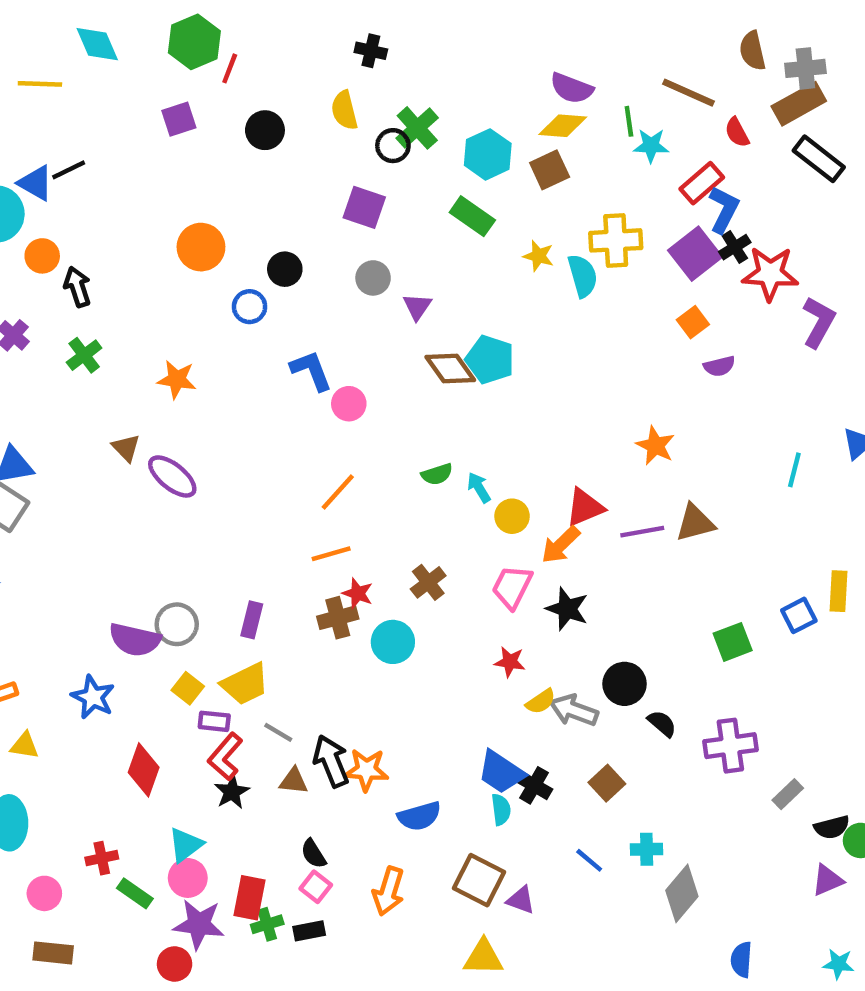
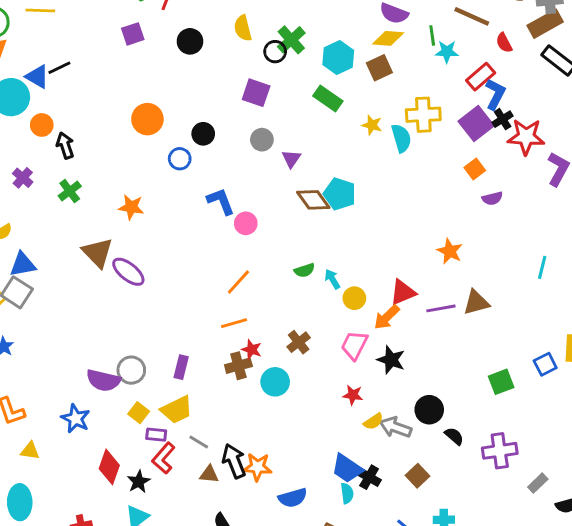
brown triangle: (126, 448) -> (98, 253), size x1.6
black star: (232, 792) -> (139, 482), moved

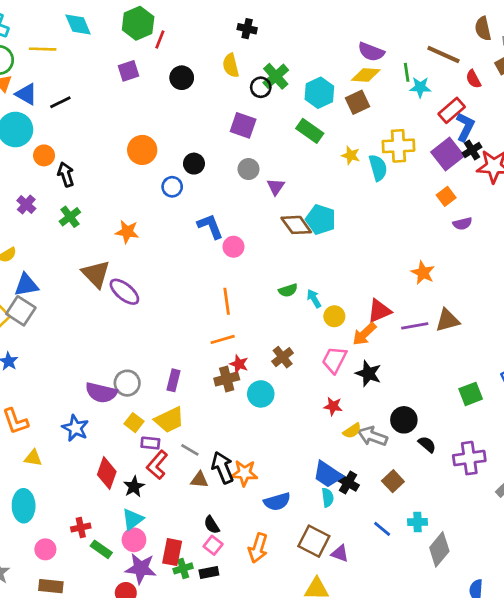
blue triangle: (37, 77) -> (26, 94), moved
orange line: (238, 282) -> (227, 301), turned -50

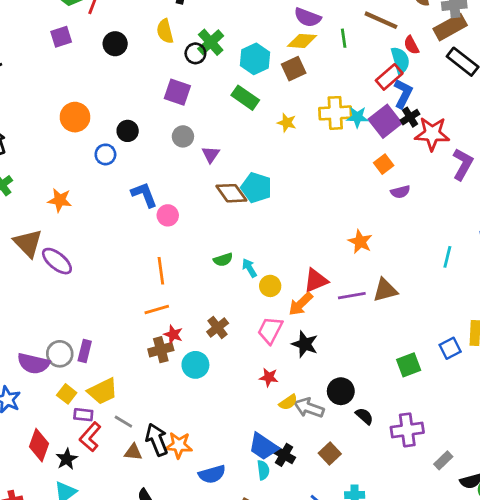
cyan star: (420, 87) -> (357, 117), moved
cyan semicircle: (378, 168) -> (400, 60), moved
purple rectangle: (174, 380) -> (85, 351), moved

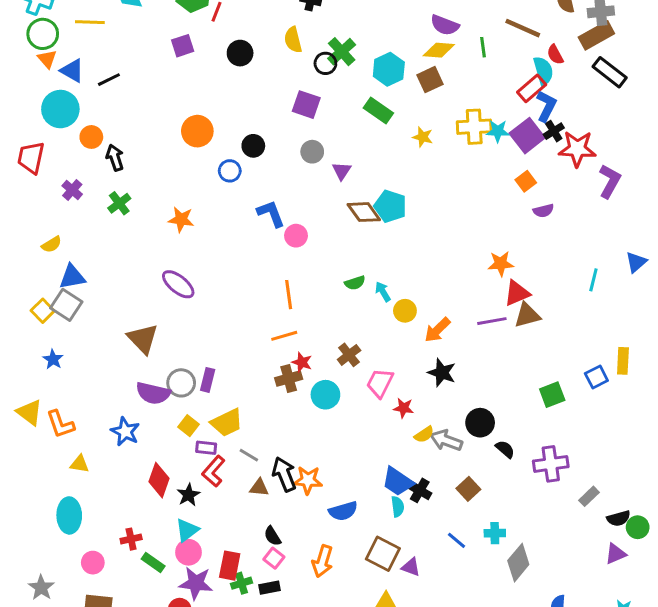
orange star: (360, 242) -> (501, 264), turned -30
brown triangle: (28, 243) -> (143, 339), moved
red triangle: (316, 280) -> (517, 293), moved
pink trapezoid: (270, 330) -> (380, 383), moved

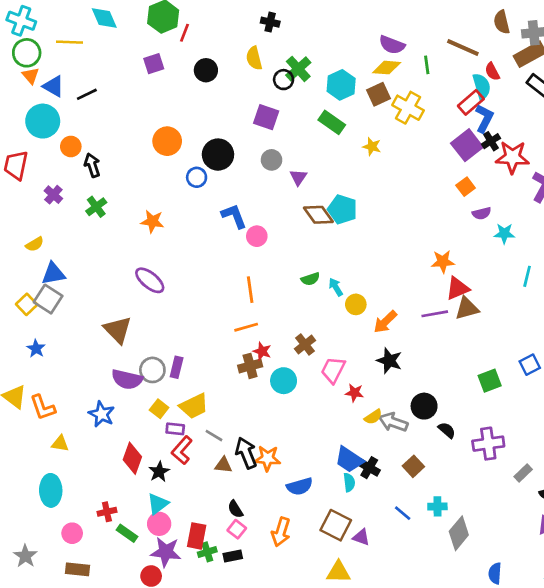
yellow cross: (474, 127) -> (408, 108), moved, turned 32
cyan star: (498, 131) -> (504, 233), moved
black circle: (253, 146) -> (218, 155), size x1.5

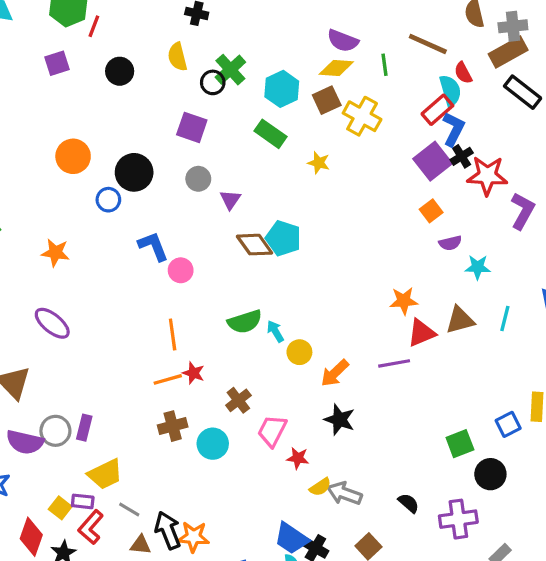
green semicircle: (310, 279) -> (245, 322), size x1.5
brown triangle: (467, 308) -> (460, 320), moved
red star: (262, 351) -> (193, 373), moved
black circle: (424, 406) -> (490, 474), moved
yellow square: (159, 409) -> (60, 508), moved

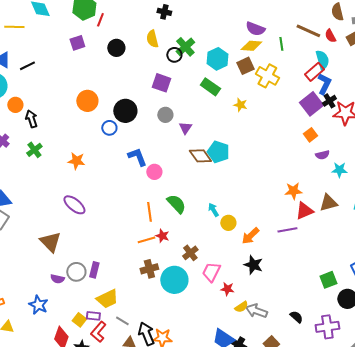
red semicircle: (463, 73) -> (330, 36), moved
green semicircle: (245, 322) -> (176, 204), moved, turned -115
purple semicircle: (25, 442) -> (57, 279), size x0.6
cyan circle: (213, 444) -> (174, 280), size x1.4

